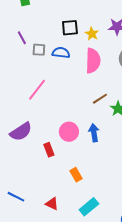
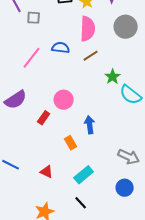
blue semicircle: (61, 53) -> (61, 48), moved
brown line: (100, 99) -> (91, 56), moved
blue arrow: (94, 133) -> (90, 125), moved
red rectangle: (49, 150) -> (44, 118), turned 56

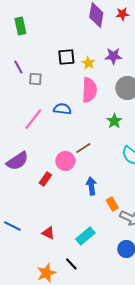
brown line: (91, 56) -> (83, 148), moved
green star: (113, 77) -> (114, 121), moved
orange rectangle: (71, 143) -> (112, 204), moved
black line: (81, 203) -> (71, 264), moved

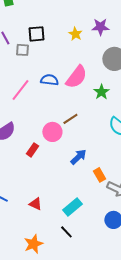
black square: (66, 57) -> (36, 34), moved
pink semicircle: (89, 90) -> (76, 77), moved, turned 35
blue arrow: (91, 186) -> (78, 157), turned 54
black line: (71, 264) -> (66, 232), moved

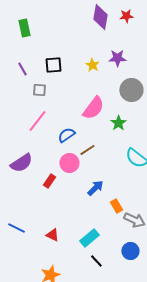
gray square: (22, 50) -> (39, 90), moved
blue semicircle: (49, 80) -> (66, 135), moved, turned -42
black line: (66, 232) -> (96, 261), moved

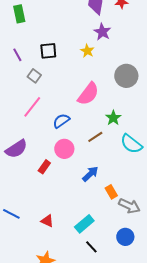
purple star: (117, 58) -> (102, 32), moved, turned 30
gray square: (39, 90) -> (34, 76), turned 32
green star: (118, 123) -> (113, 118), moved
brown line: (87, 150) -> (95, 137), moved

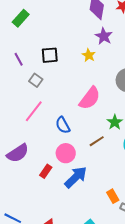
green rectangle: (19, 14) -> (21, 18), turned 54
blue semicircle: (61, 121) -> (63, 125), turned -84
blue arrow: (90, 174) -> (76, 177), moved, size x1.4

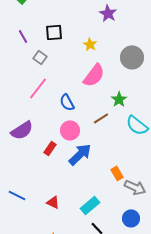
yellow star: (89, 55) -> (90, 44), moved

